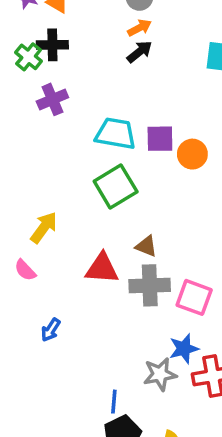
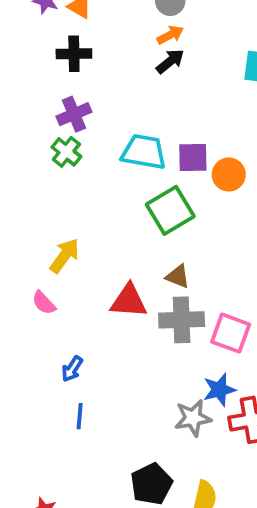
green cross: (29, 57) -> (66, 152), moved
green square: (116, 186) -> (170, 210), moved
blue line: (114, 402) -> (80, 416), moved

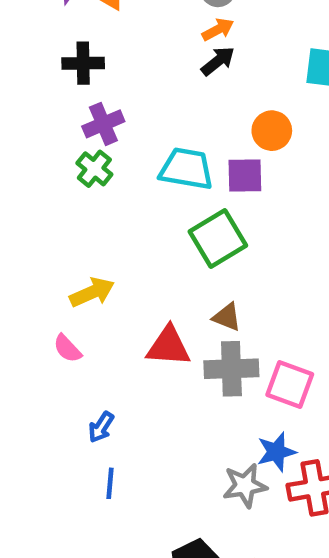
black cross: (74, 54) -> (83, 63), moved
orange circle: (229, 175) -> (272, 131), moved
yellow arrow: (65, 256) -> (92, 292), turned 30

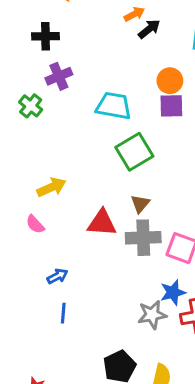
black arrow: (218, 61) -> (149, 29), moved
green cross: (94, 169) -> (31, 106), moved
purple square: (245, 176) -> (171, 106), moved
brown triangle: (227, 317) -> (140, 204), turned 48
blue arrow: (101, 427) -> (57, 276), turned -150

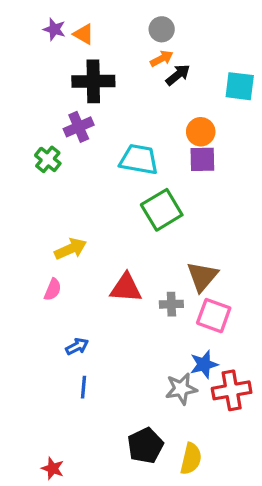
black cross: (46, 36) -> (93, 81), moved, size x1.4
brown triangle: (140, 204) -> (202, 277), moved, size x1.5
pink semicircle: (35, 224) -> (53, 290), turned -114
gray cross: (143, 238) -> (171, 304), size x0.6

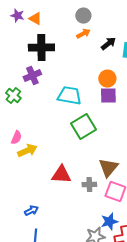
black arrow: (178, 75) -> (108, 44), moved
pink semicircle: (53, 290) -> (16, 138), moved

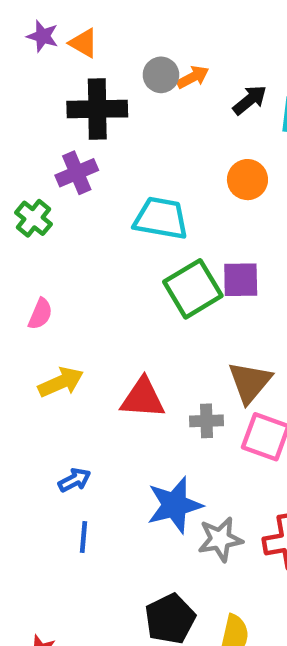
gray circle: (83, 16) -> (161, 75), moved
purple square: (108, 96) -> (241, 280), moved
yellow arrow: (27, 151) -> (61, 382), moved
blue star: (109, 222) -> (175, 505), moved, size x1.4

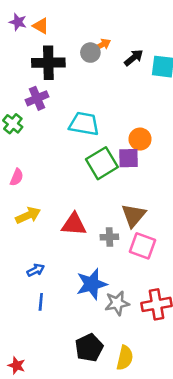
gray circle: (161, 75) -> (90, 53), moved
orange circle: (247, 180) -> (140, 139), moved

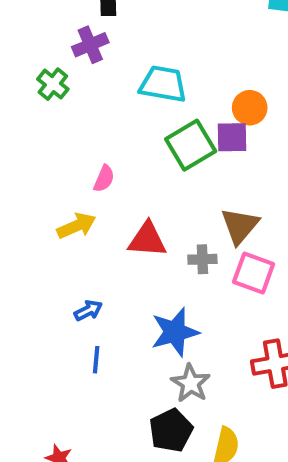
pink semicircle: (17, 177) -> (104, 179), moved
gray star: (117, 303) -> (191, 383), moved, turned -30

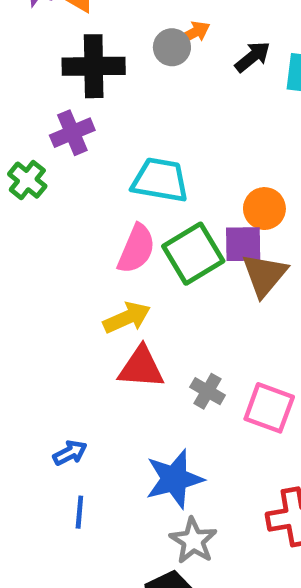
pink semicircle: (104, 179) -> (136, 249), moved, size x1.5
yellow arrow: (76, 226) -> (127, 318), moved
brown triangle: (240, 226) -> (264, 275), moved
gray cross: (202, 259) -> (208, 391), turned 32

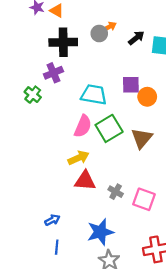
orange circle: (264, 209) -> (147, 97), moved
purple square: (243, 244) -> (131, 85), moved

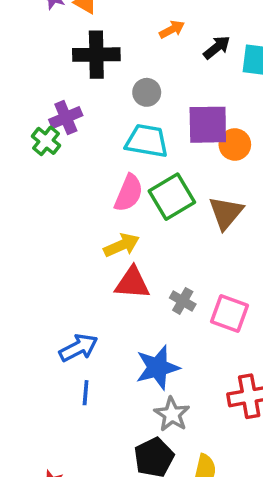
gray circle: (99, 34) -> (147, 92), moved
purple cross: (53, 73) -> (66, 118), moved
purple square: (131, 85) -> (208, 125), size x1.4
blue arrow: (52, 220) -> (78, 348), size x1.5

